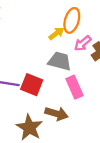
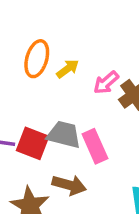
orange ellipse: (72, 20) -> (37, 59), moved
gray trapezoid: (60, 61) -> (64, 135), moved

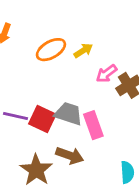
orange ellipse: (37, 59) -> (51, 50), turned 40
yellow arrow: (68, 69) -> (83, 51), moved

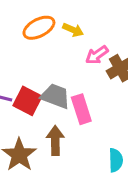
yellow arrow: (83, 51) -> (73, 30), turned 54
brown arrow: (70, 155) -> (55, 141), turned -112

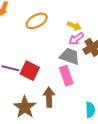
yellow arrow: (73, 30) -> (74, 26), moved
gray trapezoid: (55, 96) -> (70, 56), moved

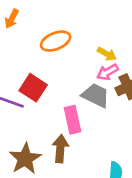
red square: (30, 71) -> (33, 88), moved
pink rectangle: (66, 76) -> (72, 120), moved

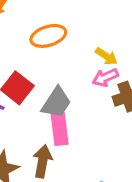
gray trapezoid: (96, 95) -> (56, 102), moved, turned 92

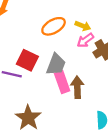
orange ellipse: (48, 36) -> (54, 26), moved
brown arrow: (43, 161) -> (77, 87), moved

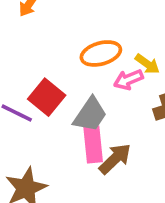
pink arrow: (85, 40) -> (128, 80), moved
brown arrow: (77, 87) -> (115, 159), turned 35

